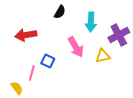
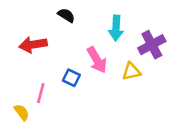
black semicircle: (60, 12) -> (66, 15), moved, turned -88
blue square: (48, 61) -> (71, 78), moved

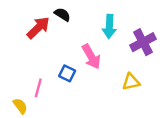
red arrow: (33, 45) -> (38, 28), moved, turned 145
yellow triangle: (131, 71) -> (131, 82), moved

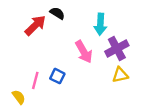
purple cross: (143, 42) -> (117, 48), moved
blue square: (67, 73) -> (57, 76), moved

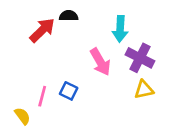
black semicircle: (57, 13) -> (69, 16), turned -32
purple cross: (117, 48) -> (140, 58), turned -35

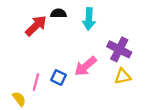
cyan arrow: (120, 29) -> (89, 19), moved
pink arrow: (100, 62) -> (86, 66), moved, turned 80

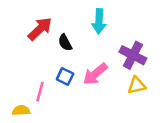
black semicircle: (58, 13) -> (65, 43), moved, turned -119
blue square: (58, 78) -> (65, 77), moved
yellow semicircle: (19, 99) -> (21, 110), turned -56

